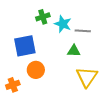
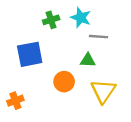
cyan star: (63, 24) -> (81, 18), moved
orange circle: (36, 70) -> (64, 82), moved

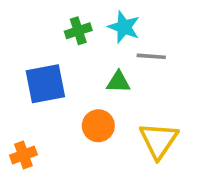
green triangle: (88, 60) -> (118, 82), moved

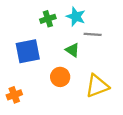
green triangle: (118, 82) -> (72, 50), turned 32
yellow triangle: (159, 140) -> (97, 86), turned 35

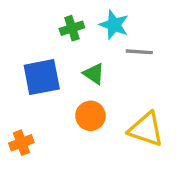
green triangle: (72, 50) -> (94, 74), moved
yellow triangle: (97, 86) -> (146, 129), turned 40

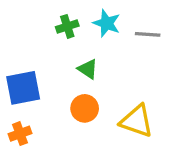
gray line: (139, 52) -> (148, 34), moved
blue square: (42, 77) -> (23, 88), moved

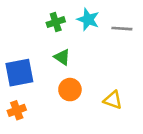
green triangle: (88, 69) -> (62, 57), moved
yellow triangle: (137, 121) -> (113, 100), size x0.7

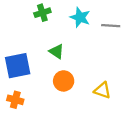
green cross: (56, 22) -> (42, 13), moved
orange cross: (17, 110) -> (15, 100), turned 35

